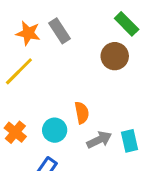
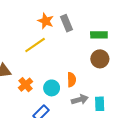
green rectangle: (127, 24) -> (99, 35), moved, turned -56
brown circle: (115, 56) -> (100, 59), moved

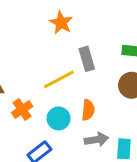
gray rectangle: (67, 23) -> (87, 59), moved
yellow line: (35, 45) -> (59, 79), moved

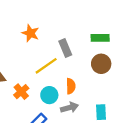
orange star: (61, 23) -> (30, 33), moved
gray arrow: (96, 140) -> (70, 108), moved

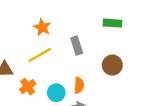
green rectangle: (100, 38) -> (113, 23), moved
yellow line: (46, 66) -> (40, 55), moved

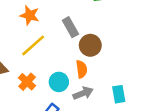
brown circle: (112, 65) -> (90, 45), moved

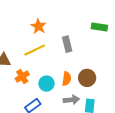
brown circle: (90, 45) -> (87, 78), moved
gray arrow: (83, 93) -> (71, 100), moved

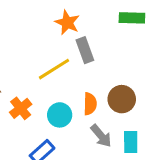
orange star: (38, 26) -> (67, 23), moved
yellow line: (35, 50) -> (54, 69), moved
gray arrow: (71, 100) -> (101, 136), turned 63

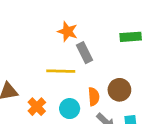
green rectangle: (132, 18) -> (131, 37), moved
yellow line: (54, 69) -> (61, 71), turned 40

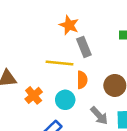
orange semicircle: (94, 97) -> (82, 80), moved

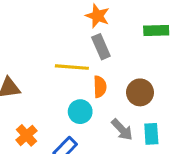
orange star: (69, 25) -> (97, 16), moved
orange cross: (34, 95) -> (27, 135), moved

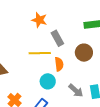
orange star: (97, 16) -> (39, 20), moved
brown circle: (140, 92) -> (84, 53), moved

